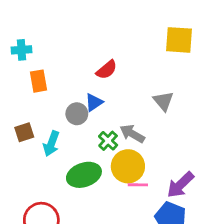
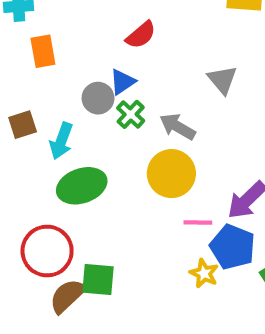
green cross: (108, 141) -> (131, 114), moved
green ellipse: (84, 175) -> (82, 186), moved
pink line: (138, 185) -> (198, 222), moved

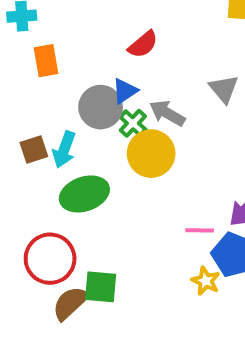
gray circle: (98, 98) -> (101, 107), size x1.4
brown square: (23, 125) -> (34, 150), moved
gray arrow: (178, 127) -> (167, 113), moved
yellow circle: (171, 174) -> (151, 154), moved

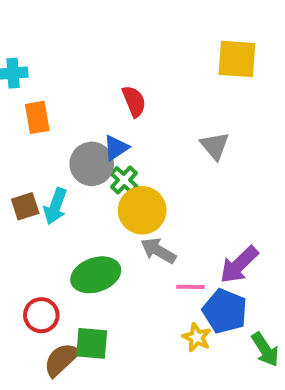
red semicircle: (143, 44) -> (134, 101), turned -72
gray arrow: (167, 113) -> (158, 251), moved
green ellipse: (84, 194) -> (96, 275), moved
red circle: (50, 259) -> (41, 315), size x0.7

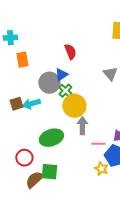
cyan arrow: (55, 206) -> (31, 104), turned 54
gray arrow: (158, 251) -> (82, 126), turned 60

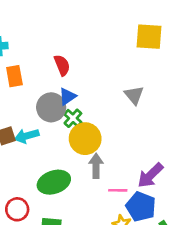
red semicircle: (70, 52) -> (62, 65), moved

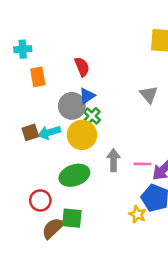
yellow circle: (85, 139) -> (82, 135), moved
pink line: (118, 190) -> (142, 164), moved

